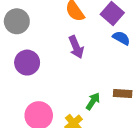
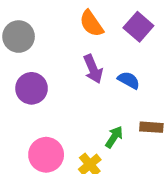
blue semicircle: (121, 38) -> (129, 80), moved

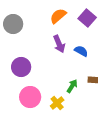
orange semicircle: (91, 24) -> (58, 16), turned 84
purple circle: (32, 88) -> (21, 67), moved

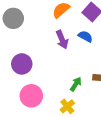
blue semicircle: (81, 51) -> (85, 36), moved
yellow cross: (57, 103) -> (67, 106), moved

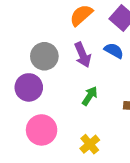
gray circle: (13, 18) -> (44, 56), moved
green arrow: (76, 84) -> (90, 96), moved

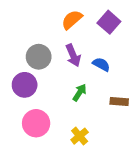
blue semicircle: (114, 51) -> (101, 64), moved

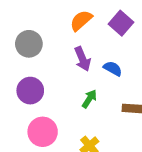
gray circle: (39, 57) -> (29, 44), moved

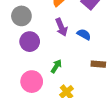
purple circle: (30, 91) -> (30, 42), moved
green arrow: (89, 99) -> (56, 66), moved

